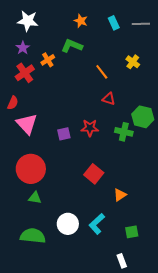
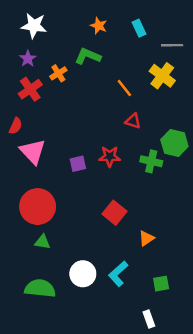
gray line: (141, 24) -> (172, 45), moved
yellow cross: (133, 62) -> (162, 76), size x1.5

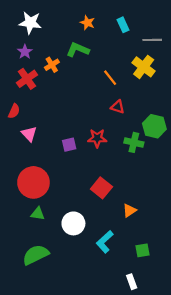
pink triangle: (33, 152) -> (29, 134), size x0.7
white circle: (83, 274) -> (73, 223), moved
green semicircle: (40, 288) -> (36, 255), turned -32

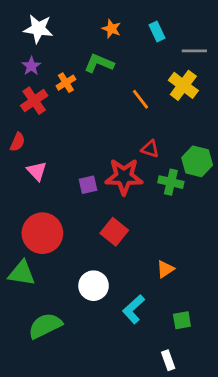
red triangle: (118, 107) -> (150, 149), moved
red star: (97, 138) -> (124, 177), size x1.5
red square: (101, 188) -> (114, 232), moved
green triangle: (38, 214) -> (22, 273), moved, size x1.5

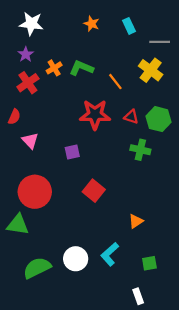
green L-shape: (99, 63) -> (81, 68), moved
red triangle: (150, 149) -> (131, 117), moved
green hexagon: (197, 161) -> (159, 119), moved
red star: (124, 177) -> (95, 115), moved
white circle: (94, 286) -> (76, 259), moved

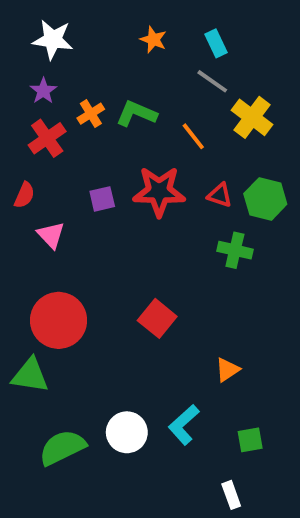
gray line: (160, 42) -> (212, 81), moved, turned 36
purple square: (72, 152) -> (102, 199), moved

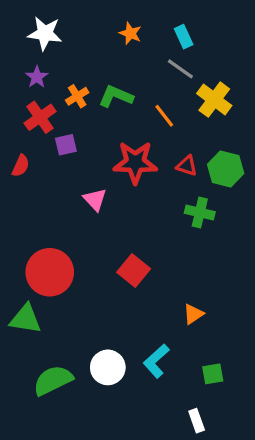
purple square: (102, 199) -> (66, 145), moved
pink triangle: (51, 235) -> (95, 200), moved

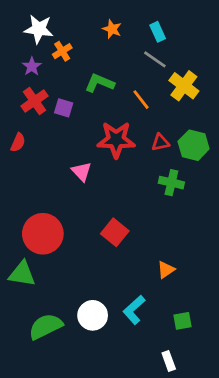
orange cross: (77, 96) -> (62, 51), moved
purple square: (66, 145) -> (64, 108), moved, turned 30
red triangle: (187, 166) -> (160, 142), turned -30

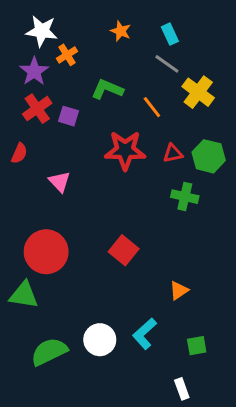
purple star: (32, 66) -> (34, 71), size x1.4
pink triangle: (82, 172) -> (60, 182), moved

